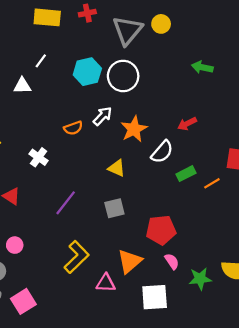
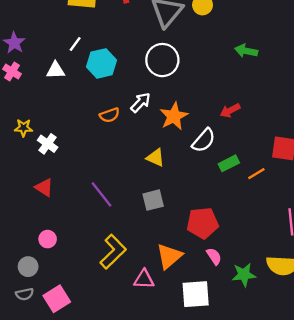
cyan hexagon: (87, 72) -> (102, 63), moved
white cross: (39, 157) -> (48, 144), moved
purple line: (66, 203) -> (102, 194), turned -76

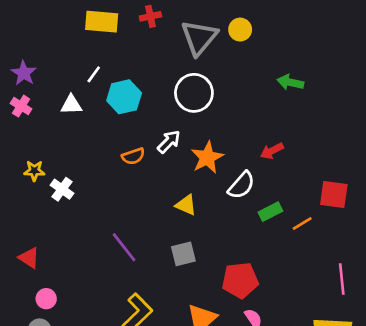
red triangle: (44, 187) -> (29, 258), moved
pink circle: (48, 239) -> (46, 299), moved

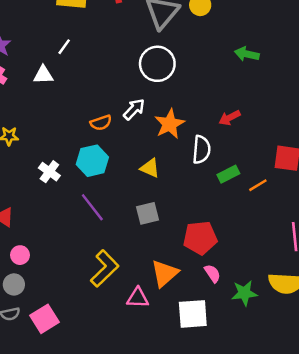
cyan hexagon: (124, 97) -> (92, 161), moved
white semicircle: (241, 185) -> (201, 150), turned -36
white cross: (62, 189) -> (49, 172), moved

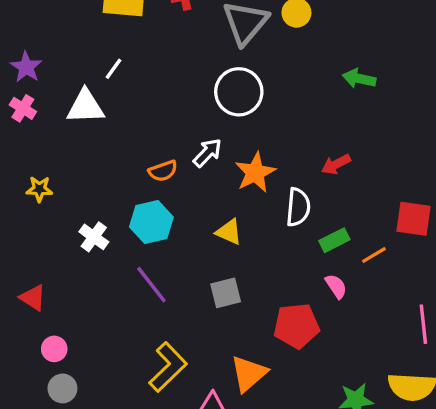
white triangle: (43, 75) -> (86, 107), size x1.4
pink semicircle: (212, 273) -> (336, 286), moved
gray circle: (14, 284) -> (62, 388), moved

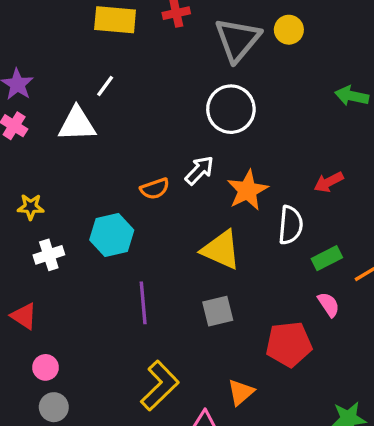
cyan hexagon: (151, 222) -> (112, 235), moved
yellow triangle: (229, 232) -> (221, 250), size x1.5
white cross: (94, 237) -> (49, 255), moved, turned 36
purple line: (151, 285) -> (143, 303), turned 33
orange triangle: (249, 374) -> (241, 392), size x0.7

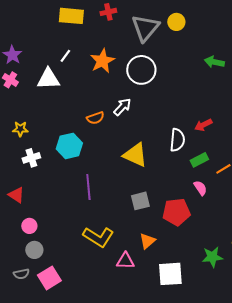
red arrow: (329, 182) -> (203, 125), moved
orange star: (247, 190) -> (102, 61), moved
gray square: (218, 311) -> (140, 201), moved
yellow L-shape: (160, 386) -> (98, 237), turned 76

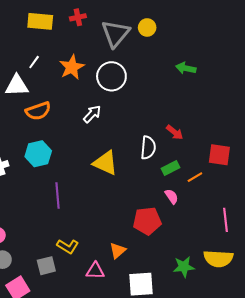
orange semicircle: (95, 118) -> (38, 111), moved, size x1.4
red arrow: (203, 125) -> (175, 132), turned -114
gray square: (140, 201) -> (46, 266), moved
yellow L-shape: (98, 237) -> (68, 246), size x0.7

